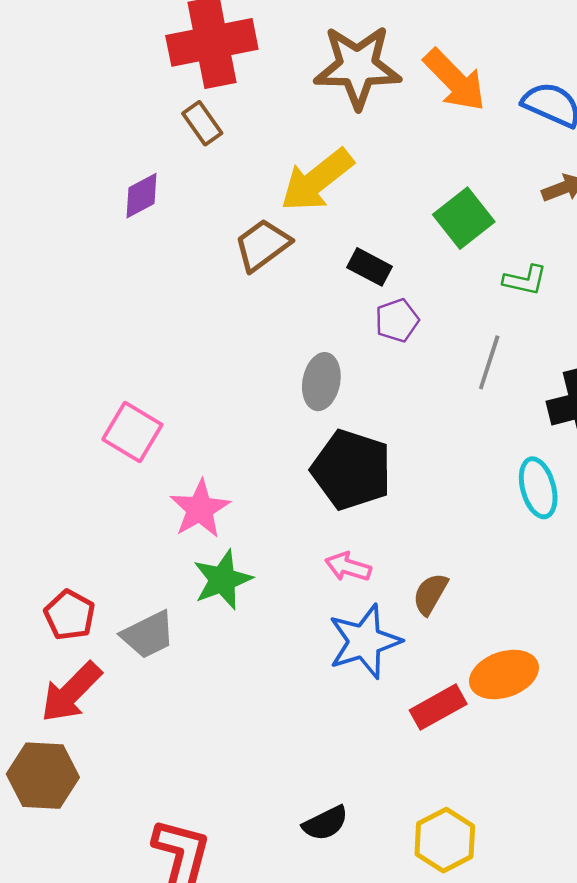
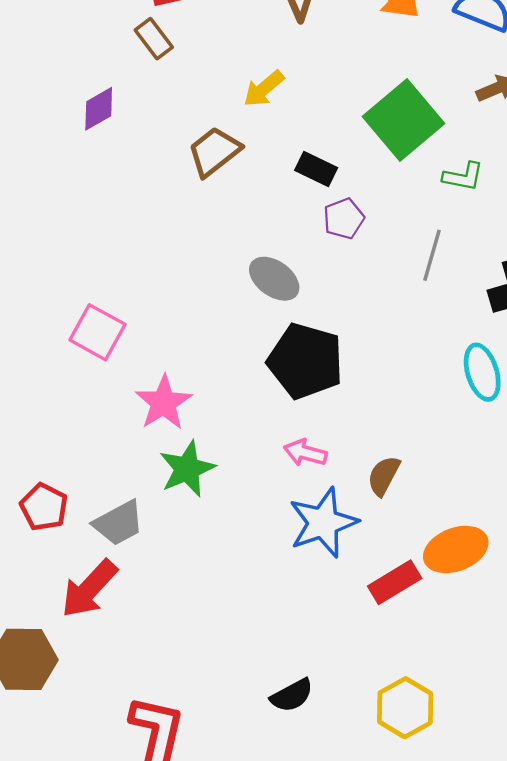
yellow arrow: (317, 180) -> (264, 89), size x0.6
green square: (464, 218) -> (404, 120), size x1.4
gray ellipse: (321, 382) -> (274, 279), turned -63
red arrow: (71, 692) -> (89, 589), moved

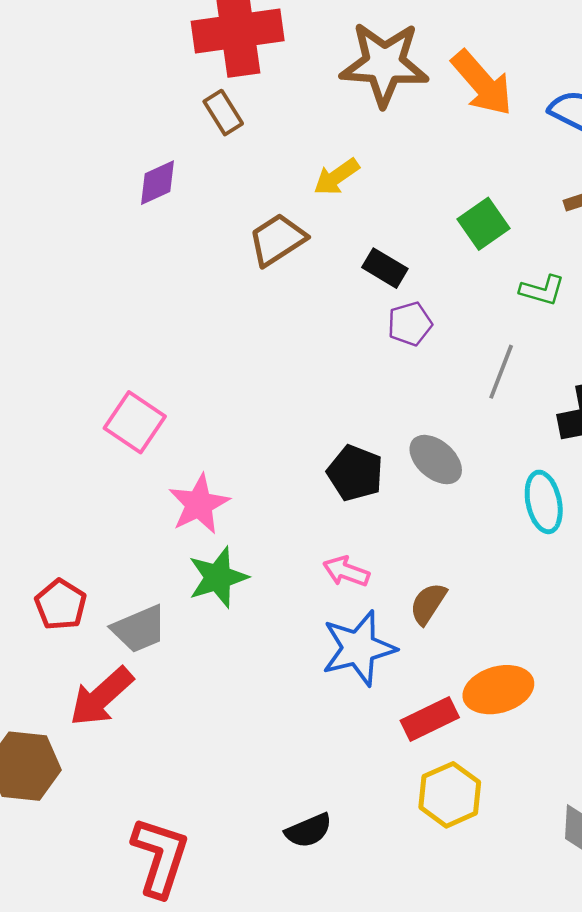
green square: (404, 120) -> (484, 224), size x0.6
gray ellipse: (274, 279) -> (436, 460), moved
black pentagon: (305, 361) -> (355, 473), size x0.7
yellow hexagon: (405, 708) -> (450, 795), moved

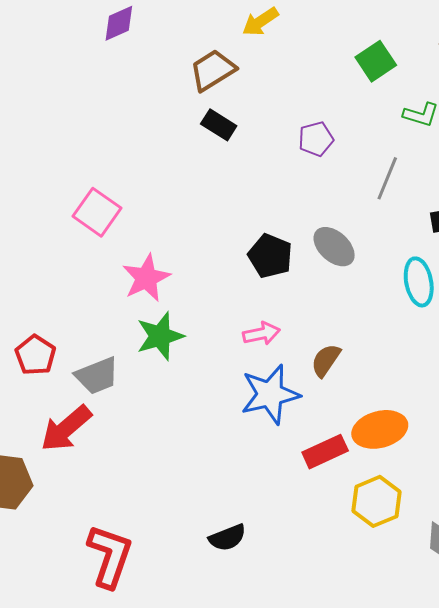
black rectangle: (385, 268) -> (219, 125), moved
pink arrow: (346, 571) -> (261, 334), turned 147
yellow hexagon: (450, 795) -> (377, 501), moved

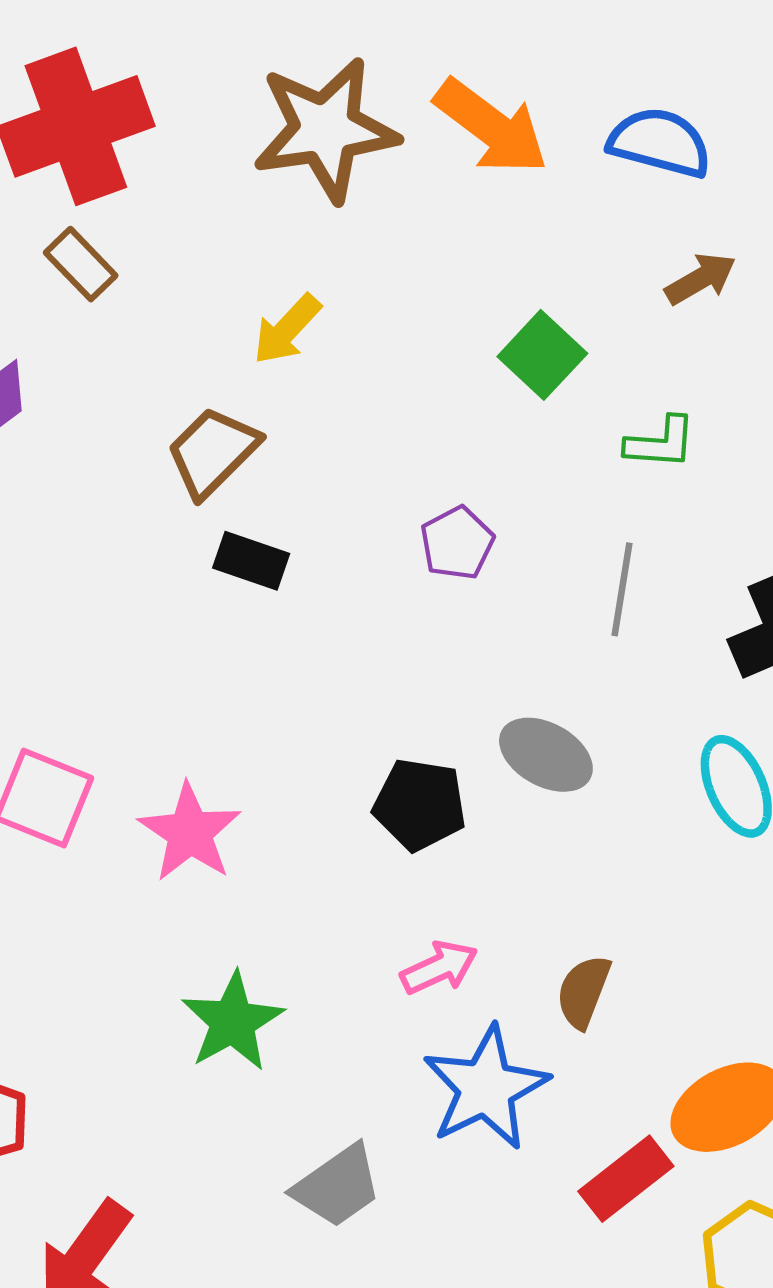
pink star: (146, 278) -> (190, 832), moved
gray trapezoid: (97, 376) -> (337, 1186), moved

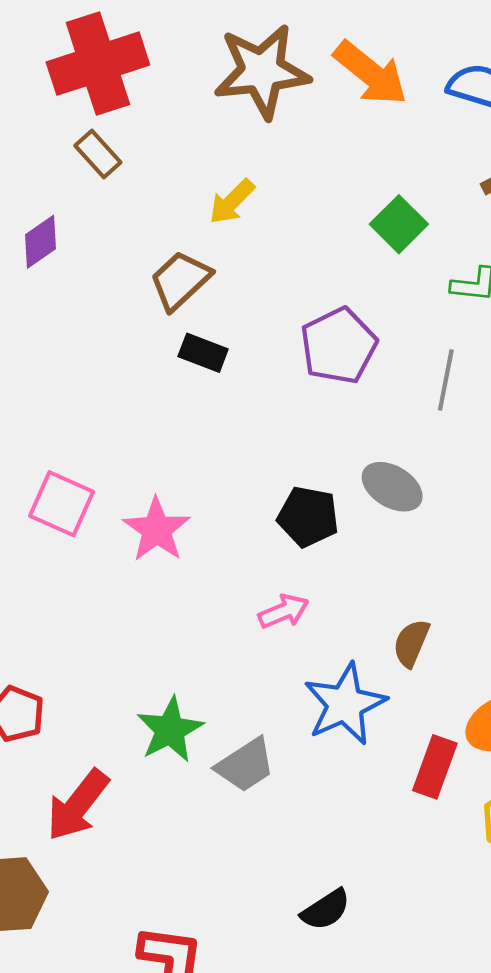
purple pentagon: (457, 543) -> (339, 346), size x1.6
pink arrow: (439, 968) -> (284, 611), moved
green star: (233, 1022) -> (170, 730), moved
red rectangle: (626, 1179) -> (435, 767), turned -34

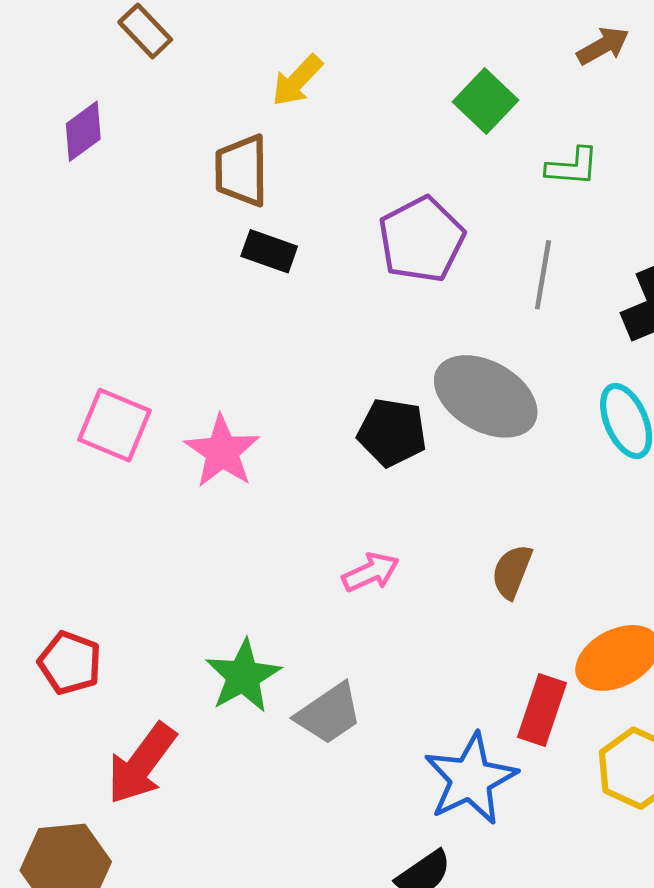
brown trapezoid: (180, 280) -> (241, 171), turned -46
gray ellipse: (392, 487) -> (486, 396), size x1.5
pink arrow: (284, 611) -> (371, 572), moved
blue star: (345, 704) -> (471, 779), moved

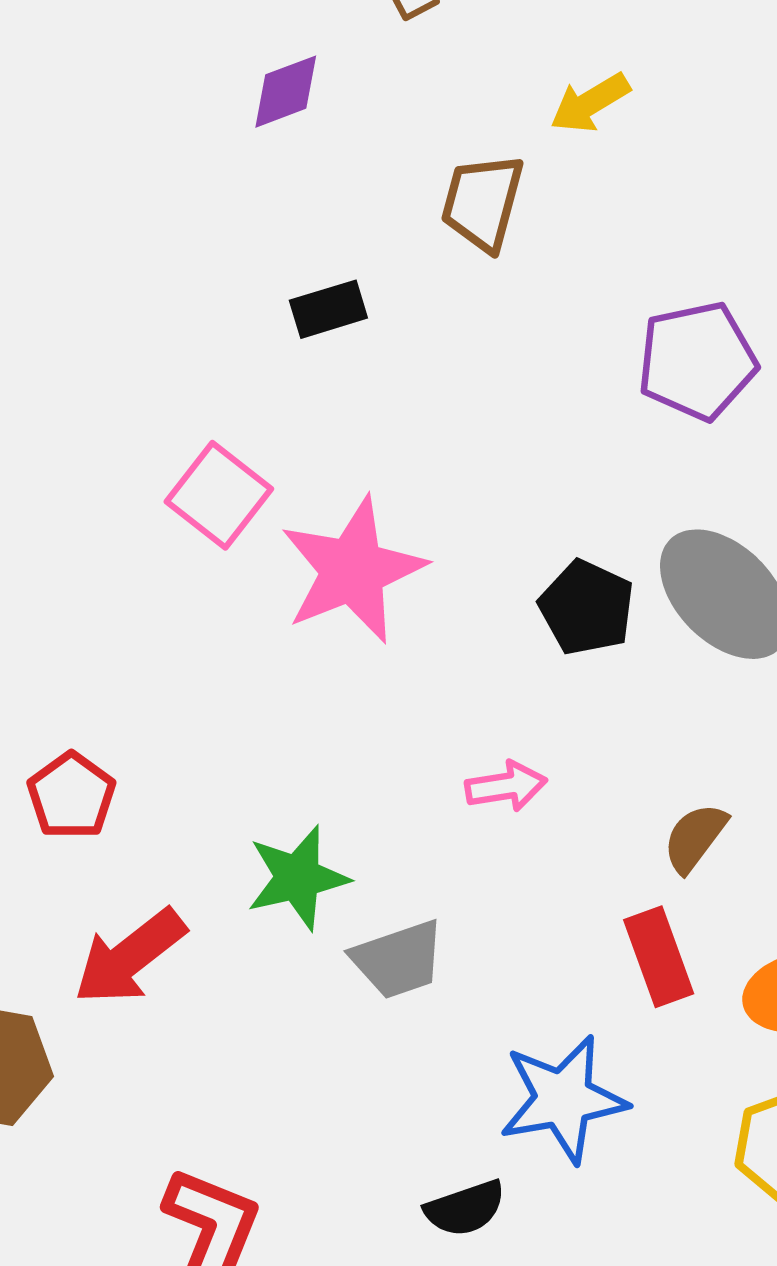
black rectangle: (269, 251) -> (328, 309), moved, turned -52
pink star: (222, 451) -> (353, 570), size x1.4
red rectangle: (542, 710) -> (659, 957), moved, turned -54

